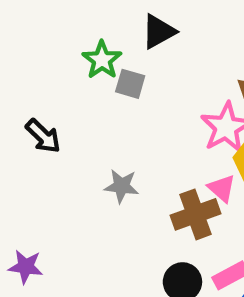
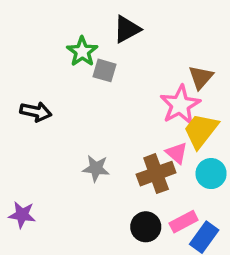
black arrow: (43, 136) -> (36, 112), turned -32
gray star: (121, 186) -> (96, 168), moved

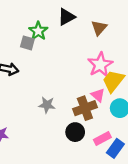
gray square: (105, 70) -> (27, 43), moved
brown triangle: (201, 77) -> (99, 28), moved
black circle: (146, 227) -> (75, 132), moved

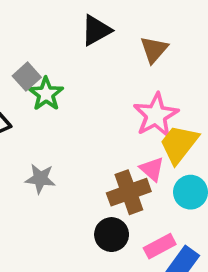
green star: (38, 31) -> (46, 94), moved
gray square: (27, 43) -> (27, 77), turned 32
gray star: (47, 105) -> (40, 179), moved

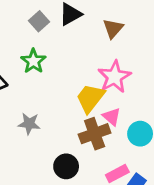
gray square: (27, 77) -> (39, 21), moved
yellow trapezoid: (179, 144) -> (90, 98), moved
black circle: (112, 235) -> (66, 166), moved

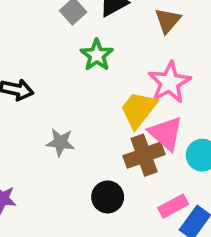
green star: (33, 61) -> (97, 55), moved
pink triangle: (112, 117) -> (166, 133), size x1.5

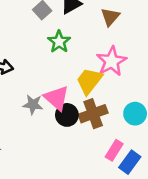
pink triangle: (166, 133) -> (56, 98), moved
black circle: (108, 197) -> (67, 115), moved
pink rectangle: (173, 206) -> (114, 150), turned -30

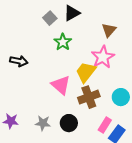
brown triangle: (110, 17) -> (109, 30), moved
gray star: (33, 104) -> (43, 123), moved
black circle: (67, 115) -> (69, 123), moved

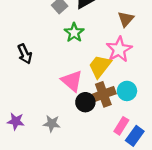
black arrow: (19, 61) -> (25, 54), turned 54
cyan circle: (121, 97) -> (127, 91), moved
black circle: (69, 123) -> (85, 102), moved

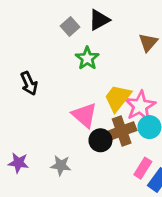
pink star: (119, 49) -> (140, 106), moved

